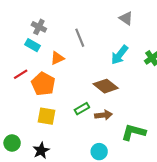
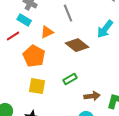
red line: (21, 74) -> (13, 36), moved
brown diamond: (106, 86) -> (77, 45), moved
brown arrow: (103, 115) -> (92, 96), moved

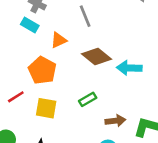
cyan arrow: (105, 29) -> (129, 68), moved, turned 54
red line: (13, 36) -> (16, 97), moved

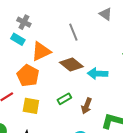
gray line: (85, 16) -> (73, 32), moved
orange triangle: (59, 40) -> (41, 51), size x1.5
brown arrow: (115, 121) -> (86, 106), moved, turned 119

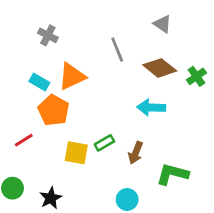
cyan rectangle: (18, 39) -> (39, 82), moved
brown diamond: (71, 64) -> (160, 68), moved
yellow square: (31, 106) -> (76, 153), moved

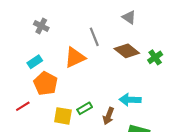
orange triangle: (72, 76) -> (75, 57), moved
cyan rectangle: (39, 82) -> (35, 62), turned -64
cyan arrow: (151, 108) -> (130, 100), moved

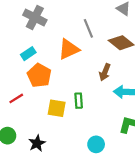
gray cross: (41, 26) -> (35, 17), size x1.5
green rectangle: (85, 108) -> (79, 101), turned -64
brown arrow: (108, 116) -> (105, 72), moved

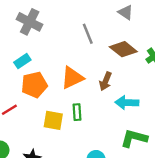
orange triangle: (69, 49) -> (72, 78), moved
orange pentagon: (39, 75) -> (34, 85), turned 30

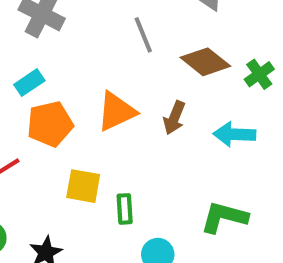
cyan arrow: (127, 103) -> (234, 134), moved
green rectangle: (77, 112) -> (125, 209), moved

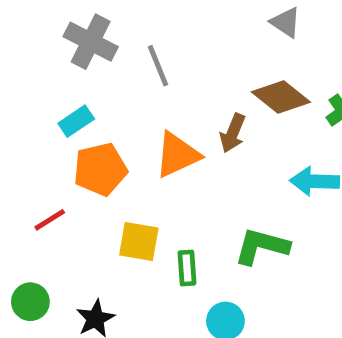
gray line: (143, 35) -> (158, 66), moved
brown arrow: (174, 118) -> (233, 133), moved
green L-shape: (224, 217) -> (262, 246), moved

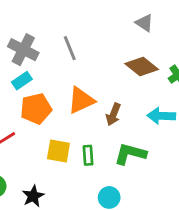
gray cross: (91, 42) -> (23, 50), moved
brown arrow: (233, 133) -> (113, 114), moved
green rectangle: (187, 268) -> (88, 155), moved

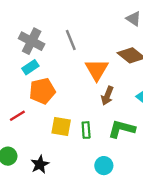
orange triangle: (81, 100) -> (97, 70), moved, turned -35

